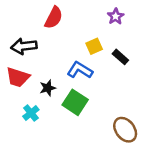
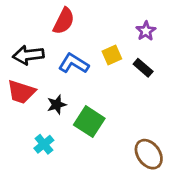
purple star: (116, 16) -> (146, 31), moved
blue L-shape: (80, 70) -> (74, 64), moved
cyan cross: (31, 113) -> (44, 144), moved

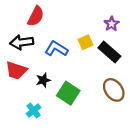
red semicircle: (64, 21) -> (36, 16), moved
black rectangle: (143, 68) -> (109, 52), size x1.5
brown ellipse: (149, 154) -> (114, 90), moved

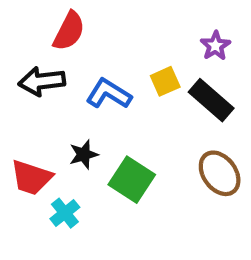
red trapezoid: (16, 70) -> (31, 177), moved

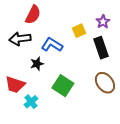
yellow square: (165, 81) -> (79, 31), moved
black rectangle: (211, 100) -> (101, 48), turned 30
black star: (84, 154) -> (37, 64), moved

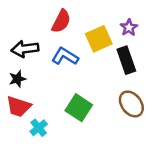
red semicircle: (33, 15) -> (61, 21), moved
yellow square: (79, 31) -> (99, 39), size x1.5
black star: (37, 64) -> (17, 79), moved

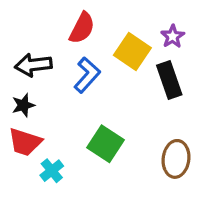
yellow square: (99, 39) -> (132, 51), turned -32
blue L-shape: (65, 56) -> (87, 75), turned 100
brown ellipse: (131, 104) -> (176, 159), moved, turned 44

